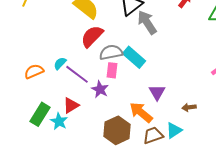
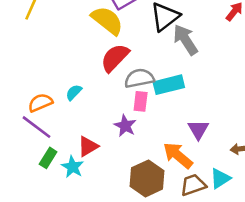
cyan rectangle: (134, 57) -> (169, 85), turned -55
purple line: (77, 74) -> (37, 127), moved
green rectangle: (40, 114) -> (48, 158), size x0.7

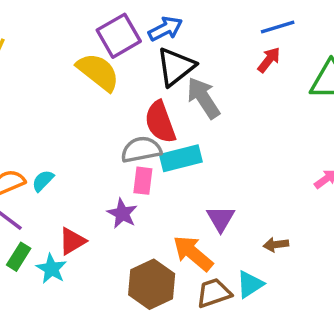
red semicircle: (115, 58) -> (160, 122), moved, turned -64
cyan semicircle: (74, 92) -> (43, 181), moved

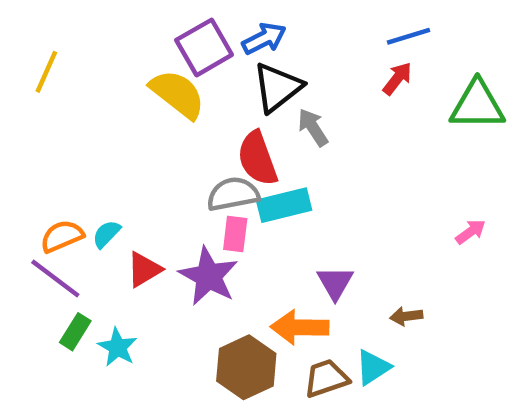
gray arrow: (203, 98) -> (313, 127), size x0.7
purple star: (122, 214) -> (209, 276), size x1.5
red triangle: (72, 241) -> (144, 270), moved
orange arrow: (193, 253) -> (300, 327), turned -39

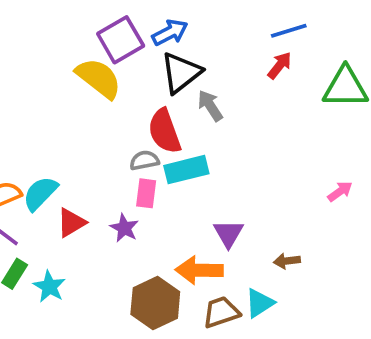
gray semicircle: (233, 194) -> (144, 160), size x0.7
cyan semicircle: (106, 234) -> (40, 193), size x1.5
purple star: (209, 276) -> (124, 228), size x0.6

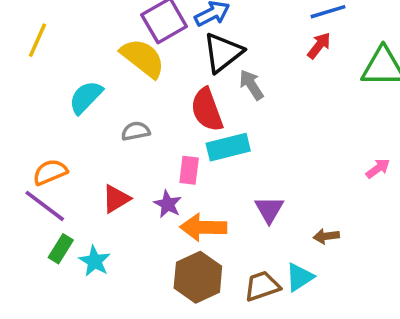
gray semicircle: (144, 160) -> (136, 131), moved
cyan semicircle: (40, 193) -> (86, 97), moved
orange arrow: (199, 270) -> (203, 227), moved

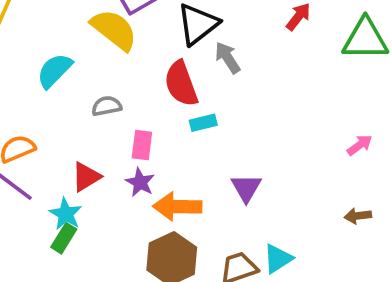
cyan rectangle: (228, 147) -> (203, 123), size x0.6
pink rectangle: (189, 170) -> (142, 145), moved
brown arrow: (326, 236) -> (358, 216), moved
green rectangle: (61, 249) -> (64, 238), moved
cyan star: (95, 261) -> (66, 214), moved

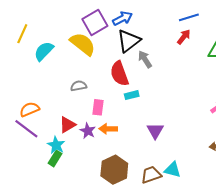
cyan semicircle: (54, 71) -> (44, 51), moved
purple star: (140, 182) -> (88, 131), moved
orange arrow: (177, 207) -> (108, 129), moved, size x0.7
cyan triangle: (278, 259) -> (173, 170), turned 48

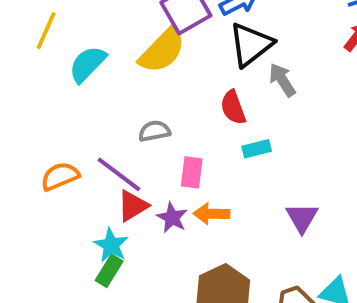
yellow semicircle: (83, 44) -> (162, 50), turned 96
red semicircle: (119, 74) -> (233, 107), size x0.7
purple line: (26, 129) -> (119, 174), moved

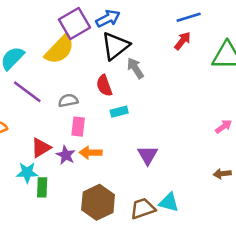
gray semicircle: (154, 131) -> (68, 100), moved
purple line: (119, 174) -> (27, 92), moved
cyan star: (111, 245) -> (27, 172), turned -30
green rectangle: (109, 271) -> (42, 187), moved, turned -30

